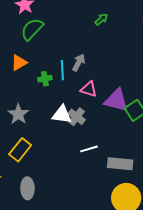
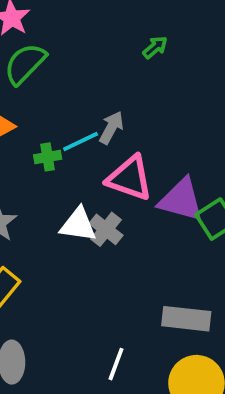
cyan line: (62, 70) -> (81, 141), turned 66
pink triangle: (89, 89) -> (130, 178), size x1.5
white line: (89, 149) -> (116, 364), moved, turned -54

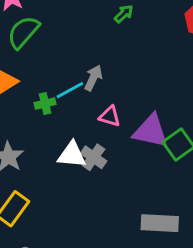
pink triangle: (130, 178) -> (110, 116), size x0.6

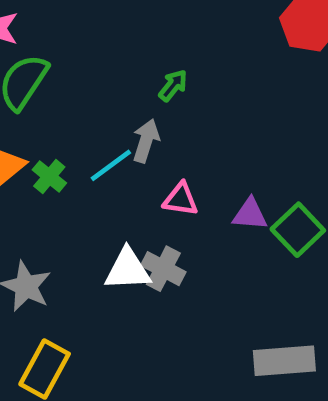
green arrow: (124, 14) -> (173, 85), moved
green cross: (45, 104) -> (49, 176), moved, turned -30
purple triangle: (151, 131) -> (250, 214), size x0.6

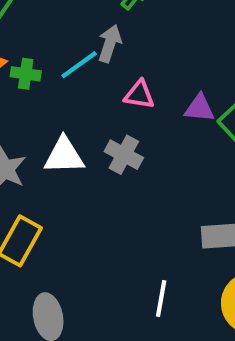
green cross: (49, 176) -> (26, 74), turned -32
white triangle: (128, 270) -> (64, 156), moved

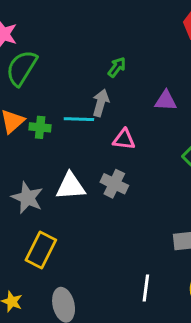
cyan line: (79, 65) -> (79, 119), turned 40
purple triangle: (199, 108) -> (166, 101), moved

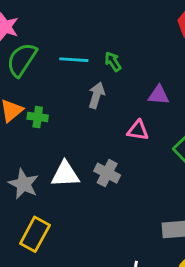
green arrow: (117, 67) -> (113, 62), turned -72
cyan line: (79, 119) -> (74, 60), moved
pink triangle: (124, 139) -> (138, 130), moved

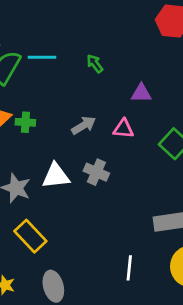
cyan line: (74, 60) -> (42, 57), moved
gray arrow: (96, 95) -> (84, 125), moved, turned 45
yellow rectangle: (35, 234) -> (30, 236), turned -68

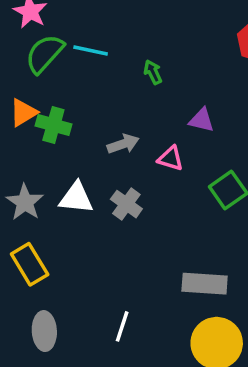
green cross: (25, 122) -> (53, 125), size x1.4
white line: (129, 268) -> (122, 326), moved

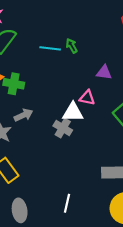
cyan line: (91, 50) -> (50, 48), moved
gray arrow: (123, 144) -> (23, 115), moved
white triangle: (76, 198) -> (73, 112), moved

